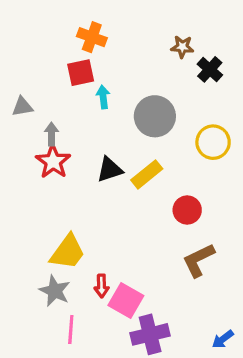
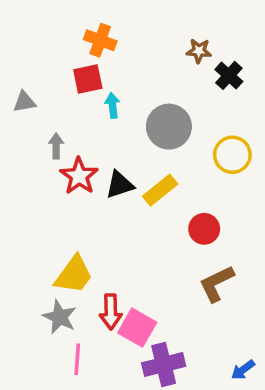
gray triangle: (22, 107) -> (24, 102), moved
red star: (53, 162) -> (79, 176), moved
red arrow: (102, 286) -> (111, 312), size x1.4

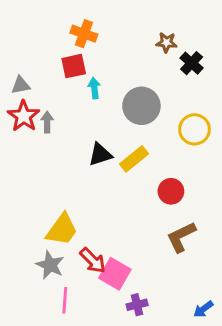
red star: (79, 176) -> (24, 116), moved
red arrow: (111, 312) -> (93, 261), turned -44
purple cross: (164, 365) -> (137, 305), size x0.6

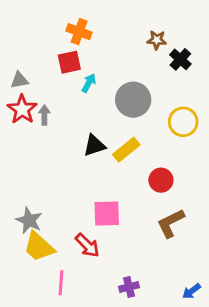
cyan arrow: (94, 88) -> (89, 83), turned 36
yellow trapezoid: (62, 230) -> (39, 247), moved, turned 96
gray star: (50, 265) -> (29, 220), moved
pink square: (115, 274) -> (107, 213), moved, turned -32

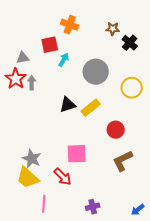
orange cross: (79, 32) -> (70, 25), moved
gray triangle: (19, 80) -> (23, 58), moved
gray star: (29, 220) -> (32, 159), moved

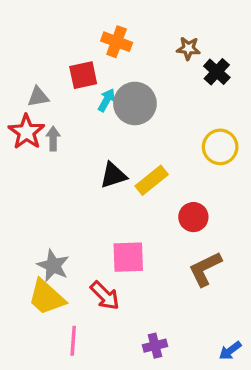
gray circle: (96, 72) -> (135, 103), moved

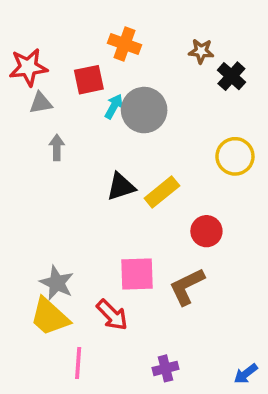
red star: (26, 132) -> (28, 67), moved, turned 30
brown L-shape: (205, 269) -> (187, 286), moved

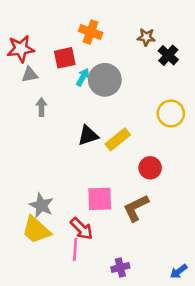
pink line: (78, 363) -> (75, 249), moved

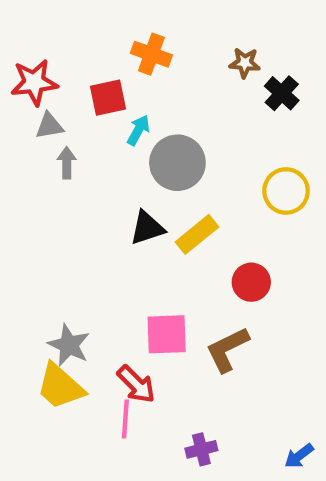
gray circle: (105, 80) -> (177, 163), moved
gray arrow: (41, 107) -> (67, 163), moved

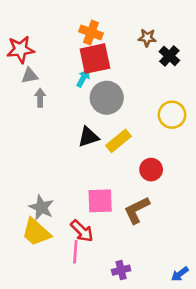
red square: (108, 98) -> (95, 59), moved, size x1.4

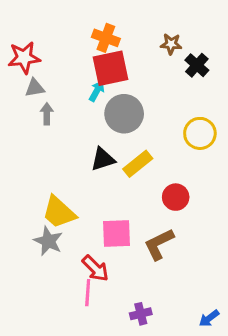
yellow trapezoid: (36, 232) -> (59, 212), moved

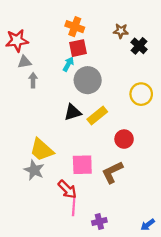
red square: (110, 68) -> (78, 48), size x0.7
pink line: (88, 293) -> (74, 207), moved

